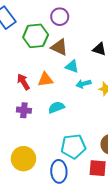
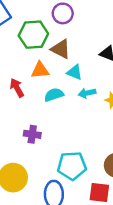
orange triangle: (45, 80) -> (40, 70), moved
cyan semicircle: (56, 107) -> (54, 95), moved
purple cross: (24, 110) -> (32, 134), moved

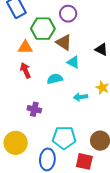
orange triangle: (40, 70) -> (25, 47), moved
cyan arrow: (87, 93) -> (80, 97), moved

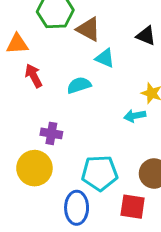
orange triangle: (25, 47) -> (17, 44), moved
cyan arrow: (80, 97) -> (135, 116), moved
yellow circle: (16, 143) -> (34, 168), moved

